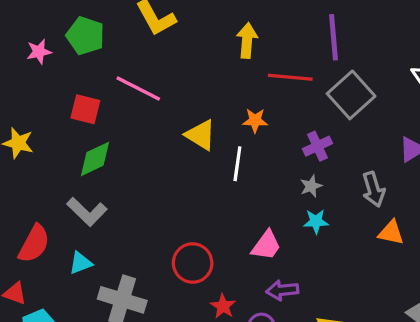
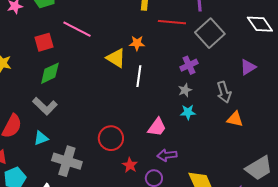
red square: (85, 109) -> (44, 42), turned -30
orange star: (255, 121) -> (137, 43), moved

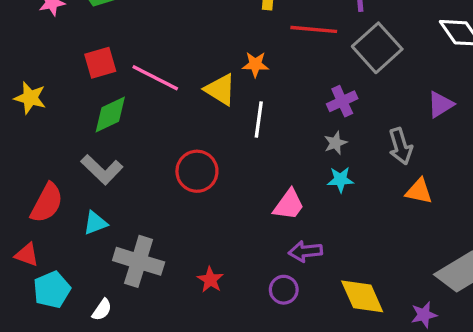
pink line: (77, 29) -> (155, 78), moved
red circle: (111, 138) -> (197, 171), moved
red star: (130, 165) -> (210, 280), moved

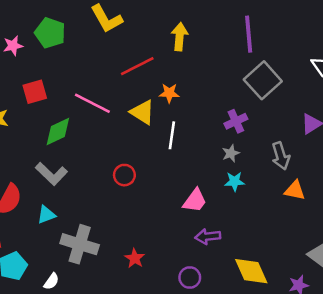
red line: (314, 29) -> (137, 66), moved, turned -32
red square: (100, 63) -> (35, 92), moved
red circle: (197, 171) -> (124, 175), size x0.7
purple circle: (284, 290) -> (190, 278), moved

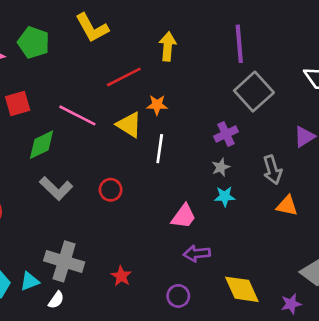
gray L-shape: (51, 174) -> (56, 188), moved
cyan triangle: (46, 215) -> (30, 281), moved
white semicircle: (51, 281) -> (56, 300), moved

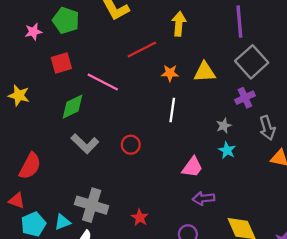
red square: (18, 104) -> (61, 63), moved
yellow triangle: (129, 125) -> (205, 72), moved, turned -35
purple cross: (226, 134) -> (245, 98), moved
cyan star: (225, 196) -> (227, 150), turned 30

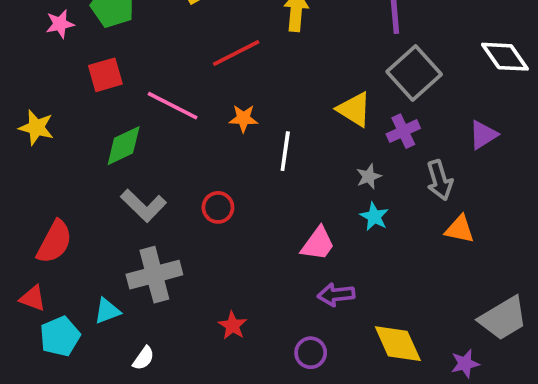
yellow triangle: (205, 72) -> (354, 109), moved, turned 35
orange star: (170, 73) -> (243, 118), moved
gray cross: (92, 205) -> (154, 275), moved, turned -32
cyan triangle: (62, 222) -> (107, 311), moved

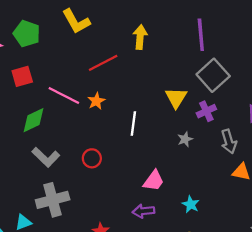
yellow triangle: (354, 109) -> (176, 98), turned 30
orange star: (243, 118) -> (96, 101), moved, turned -30
cyan star: (374, 216) -> (191, 204), moved
purple arrow: (336, 295) -> (143, 211), moved

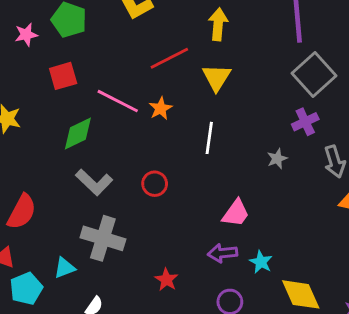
yellow triangle: (176, 98) -> (217, 77), moved
gray cross: (53, 200) -> (103, 238), turned 32
cyan star: (191, 204) -> (261, 262), moved

